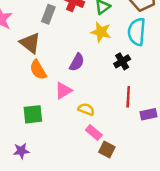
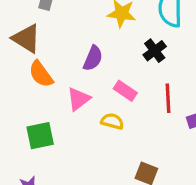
pink rectangle: (94, 133) -> (125, 91), moved

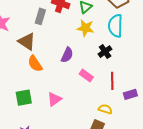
pink triangle: (79, 99) -> (54, 99), moved
yellow semicircle: (112, 121) -> (105, 109), moved
green square: (40, 136) -> (24, 98), moved

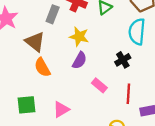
yellow star: (85, 28) -> (79, 37), moved

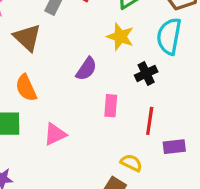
yellow star: (79, 37) -> (120, 37), moved
orange semicircle: (42, 67) -> (26, 88), moved
pink rectangle: (99, 85) -> (111, 106), turned 49

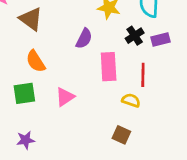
pink rectangle: (111, 106) -> (109, 67), size x1.5
purple rectangle: (174, 147) -> (160, 39), moved
yellow semicircle: (131, 163) -> (131, 100), moved

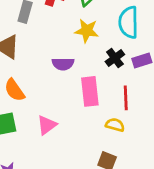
purple semicircle: (84, 39) -> (63, 64), turned 66

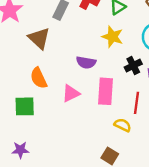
pink triangle: (47, 125) -> (71, 93), moved

